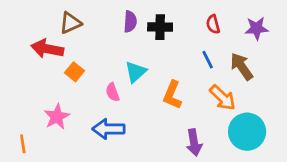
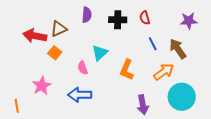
purple semicircle: (130, 22) -> (87, 15), moved
brown triangle: (70, 23) -> (59, 29), moved
red semicircle: (213, 24) -> (145, 18), moved
orange arrow: (223, 98) -> (164, 72), turned -80

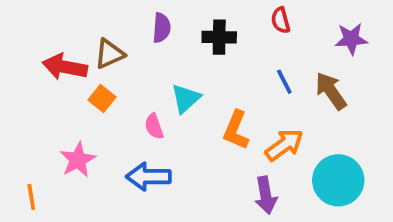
red semicircle: (145, 18) -> (281, 20), moved
orange arrow: (164, 72) -> (284, 145), moved

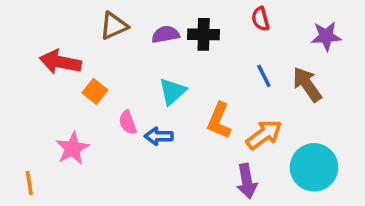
purple semicircle: (162, 28) -> (166, 34), moved, turned -104
brown triangle: (109, 54) -> (114, 26), moved
pink semicircle: (154, 126) -> (128, 122), moved
blue arrow: (149, 177) -> (159, 136), moved, size x0.7

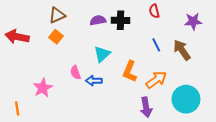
brown triangle: (114, 26) -> (57, 15), moved
red arrow: (60, 62) -> (17, 37), moved
orange square: (95, 91) -> (56, 37), moved

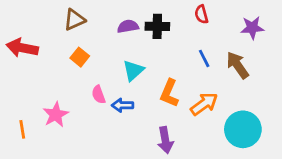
orange square: (56, 37) -> (80, 57), moved
purple arrow: (146, 107) -> (165, 140), moved
orange line: (17, 108) -> (22, 129), moved

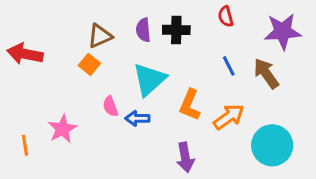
brown triangle: (74, 20) -> (100, 36), moved
purple semicircle: (128, 26) -> (143, 30), turned -85
purple star: (252, 28) -> (283, 31), size x1.4
cyan triangle: (133, 70) -> (149, 79), size x1.4

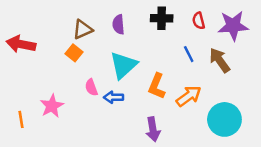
red semicircle: (226, 16) -> (199, 21), moved
black cross: (176, 30) -> (162, 18), moved

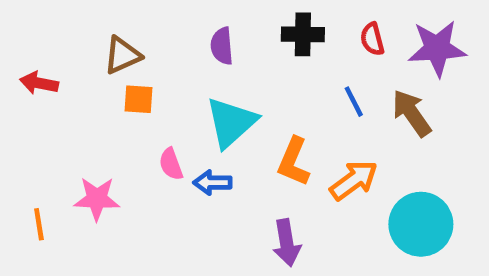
brown triangle: (83, 29) -> (122, 55), moved
red arrow: (21, 44) -> (39, 83), size x0.7
orange square: (74, 53) -> (138, 99), turned -35
pink star: (52, 106) -> (97, 199), turned 30

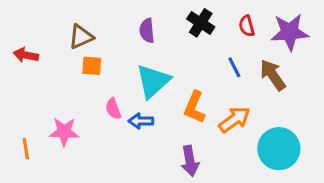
black cross: (303, 34) -> (201, 23), turned 32

